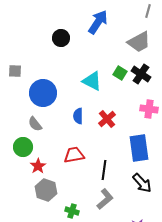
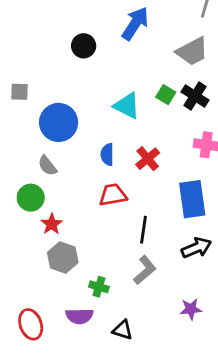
red trapezoid: (74, 155) -> (113, 195), moved
black arrow: (142, 183) -> (196, 248), turned -70

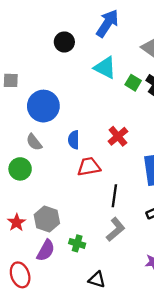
cyan triangle: (127, 106) -> (105, 68), moved
blue semicircle: (107, 154) -> (74, 140), moved
red star: (52, 224) -> (17, 222), moved
purple semicircle: (79, 316) -> (46, 250), moved, turned -60

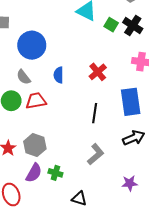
red trapezoid: (89, 167) -> (36, 101), moved
black line: (114, 196) -> (95, 113), moved
green cross: (77, 243) -> (55, 173), moved

